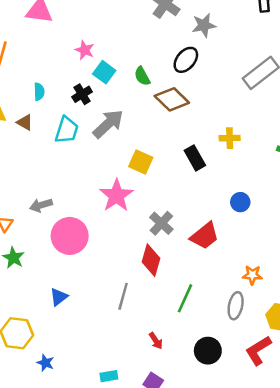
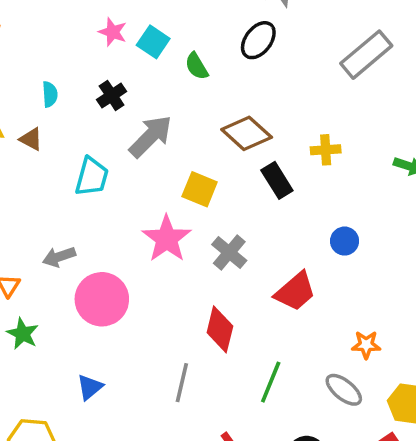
cyan square: (104, 72) -> (153, 42), moved
brown diamond: (172, 99) -> (247, 133), moved
cyan trapezoid: (67, 130) -> (92, 177), moved
gray cross: (161, 223) -> (229, 253), moved
gray ellipse: (236, 306) -> (344, 390), turned -60

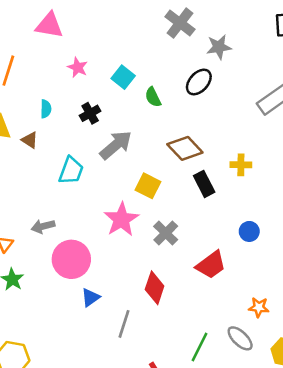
pink star: (113, 32) -> (78, 67), moved
green line: (271, 382) -> (200, 347), moved
blue triangle: (90, 387) -> (90, 297), moved

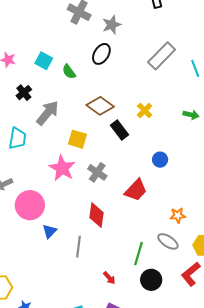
yellow cross: (241, 165) -> (145, 110), turned -35

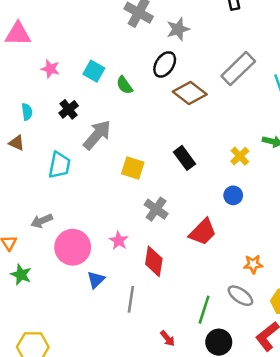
brown diamond: (100, 106) -> (190, 93), moved
yellow cross: (145, 110) -> (240, 156), moved
pink star: (62, 168) -> (119, 241), moved, size x0.6

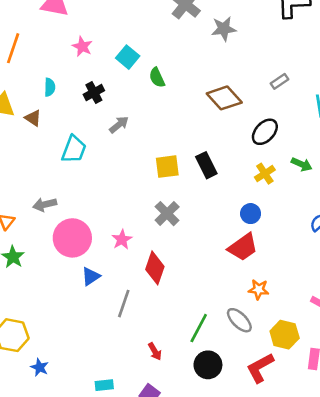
black ellipse: (165, 64) -> (265, 132), moved
gray rectangle: (238, 69) -> (279, 81), size x0.5
gray arrow: (97, 135) -> (119, 125), size x0.6
yellow square: (133, 168) -> (167, 167), moved, turned -35
red trapezoid: (203, 232) -> (243, 247), moved

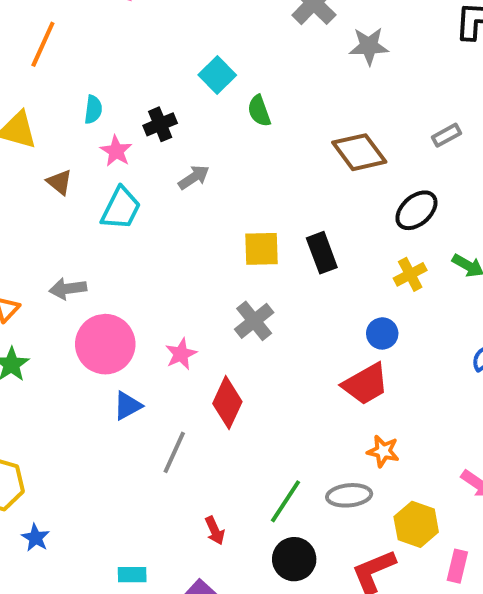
pink star: (82, 46) -> (116, 151), moved
brown triangle: (33, 118) -> (59, 182), moved
gray ellipse: (239, 320) -> (349, 495), turned -56

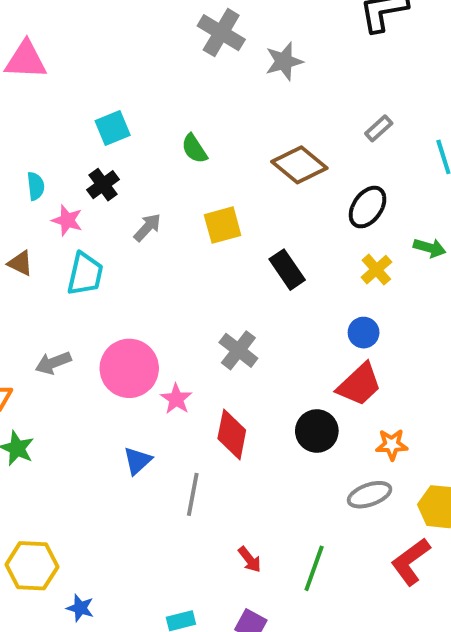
cyan square: (217, 75) -> (113, 128), moved, turned 36
yellow square: (262, 249) -> (223, 225), moved
pink circle: (105, 344) -> (129, 368), moved
green line: (285, 501) -> (314, 568), moved
black circle: (294, 559) -> (317, 431), moved

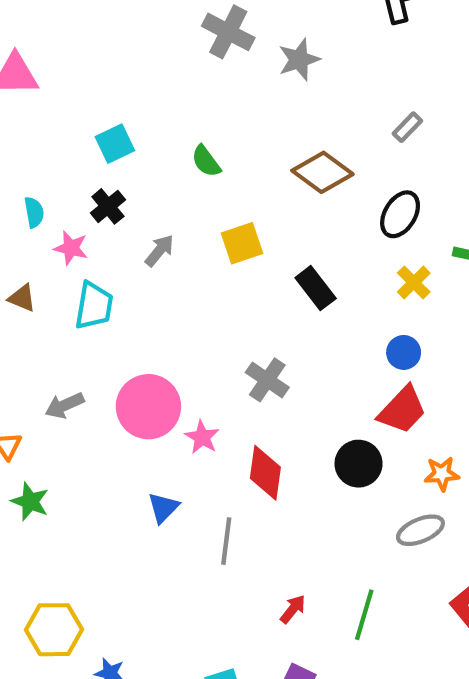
red arrow: (250, 560) -> (293, 609), turned -100

